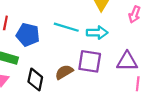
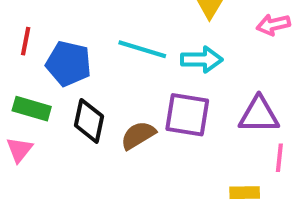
pink arrow: (135, 14) -> (273, 25), turned 56
black diamond: (35, 80) -> (89, 121), moved

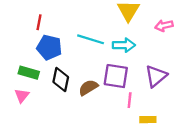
red line: (26, 41) -> (39, 22), moved
purple triangle: (259, 115) -> (156, 76), turned -40
pink line: (279, 158) -> (130, 100), moved

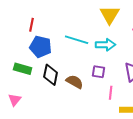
purple square: (116, 76) -> (99, 72), size x0.6
brown semicircle: (88, 88) -> (75, 82), turned 60
pink triangle: (22, 96) -> (15, 100), moved

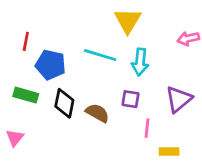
yellow triangle: (110, 15) -> (128, 21), moved
red line: (32, 25) -> (26, 41), moved
cyan arrow: (106, 45) -> (140, 62), turned 96

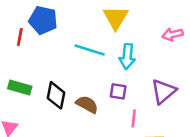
blue pentagon: (51, 65) -> (43, 20), moved

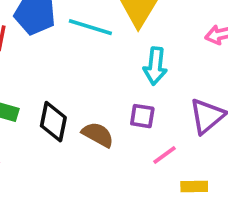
cyan line: (90, 50) -> (90, 27), moved
pink line: (134, 119) -> (165, 155), turned 48

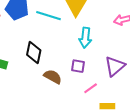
black diamond: (53, 122) -> (34, 52), moved

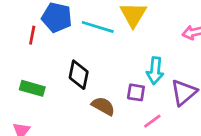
cyan arrow: (85, 38) -> (155, 71), moved

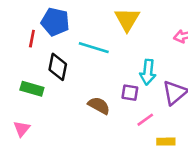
cyan line: (98, 27) -> (94, 48), moved
black diamond: (79, 75) -> (58, 67), moved

